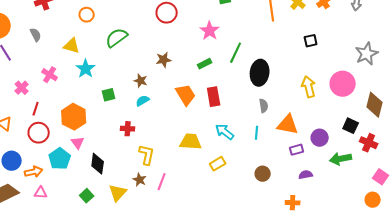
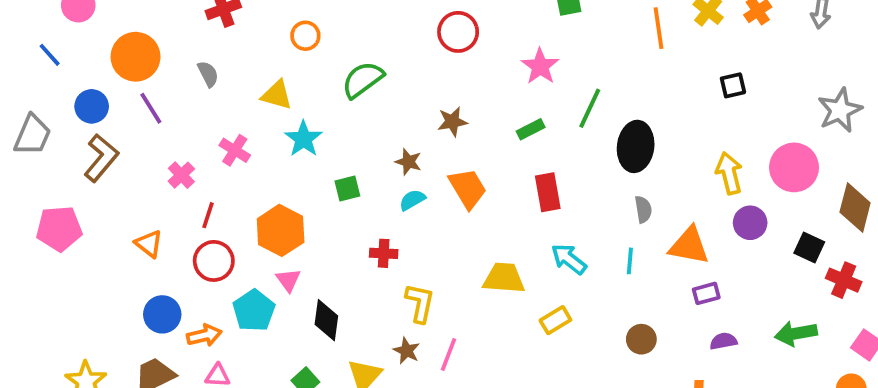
orange trapezoid: (186, 95) -> (468, 188), moved
purple circle: (320, 138) -> (750, 223), moved
green arrow: (341, 159) -> (796, 333), moved

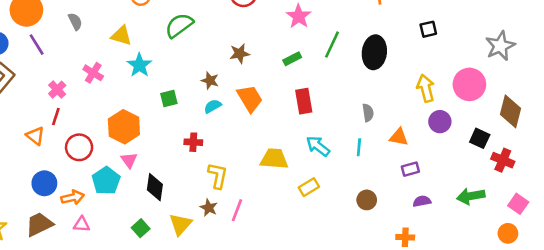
black ellipse: (636, 146) -> (374, 52), moved
red line: (208, 215) -> (56, 116), moved
orange triangle: (689, 246) -> (399, 137), size x0.7

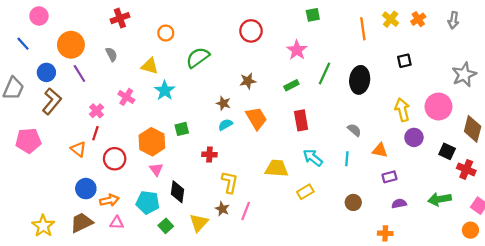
green square: (169, 99) -> (182, 129), moved
gray semicircle: (368, 113) -> (354, 130), turned -40
cyan pentagon: (106, 181) -> (148, 202), moved, turned -30

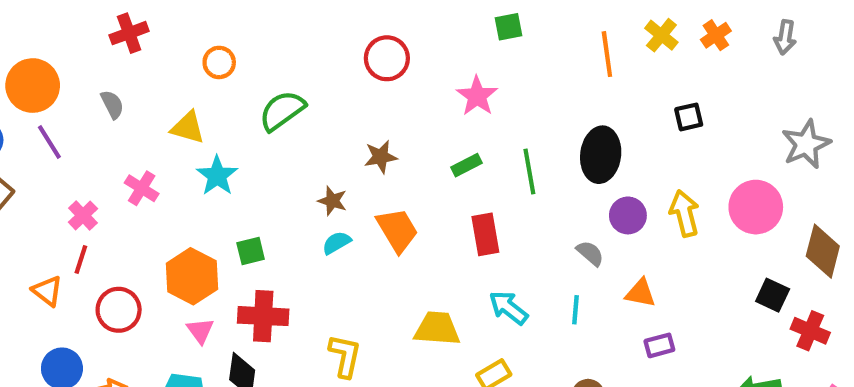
green line: (324, 74) -> (529, 171), moved, turned -35
purple circle: (414, 137) -> (628, 215), moved
red cross: (209, 154) -> (263, 316), moved, size x1.6

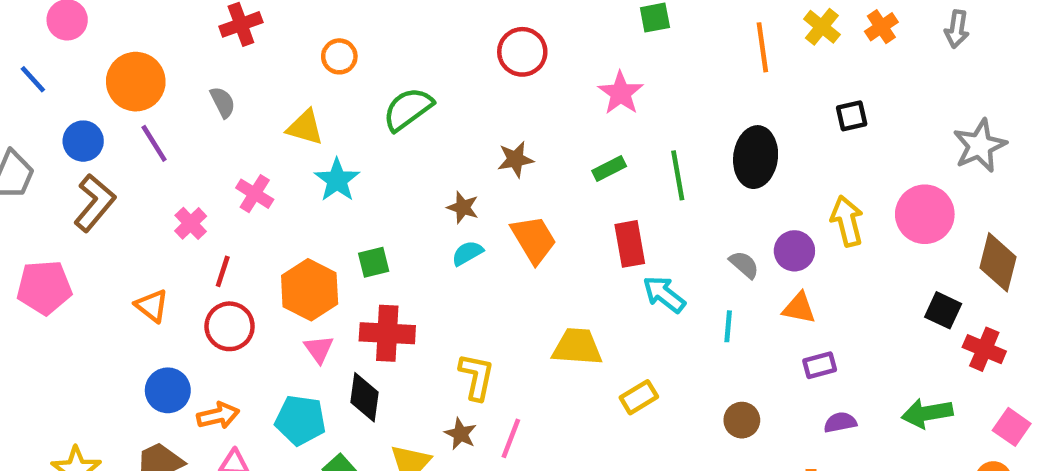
purple circle: (628, 215) -> (794, 251), moved
red line: (81, 259) -> (223, 271), moved
cyan arrow: (508, 308) -> (664, 294), moved

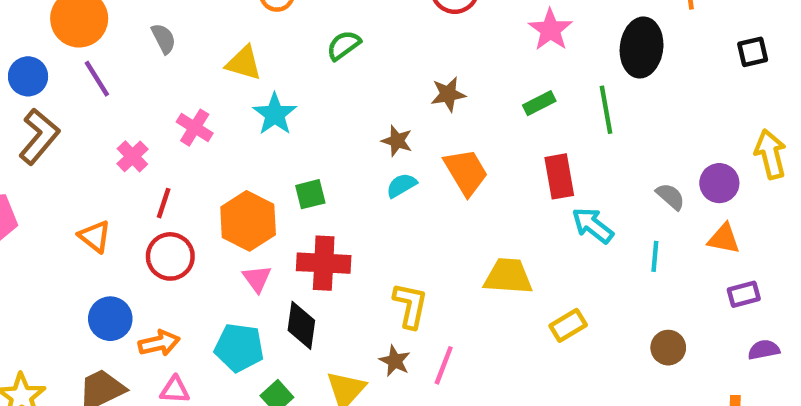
green semicircle: (408, 109) -> (344, 45), size x0.7
black square: (852, 116) -> (753, 52), moved
black ellipse: (756, 157) -> (642, 47), moved

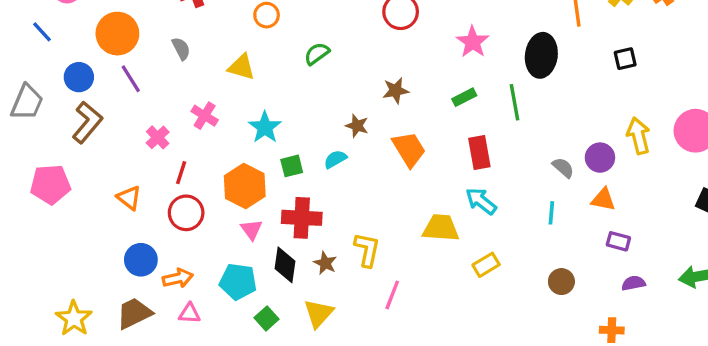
cyan star: (275, 114) -> (265, 127), moved
cyan semicircle: (401, 185) -> (335, 159), moved
cyan arrow: (593, 225) -> (481, 201), moved
purple rectangle: (744, 294) -> (618, 241), turned 30
brown star: (395, 361) -> (325, 263), moved

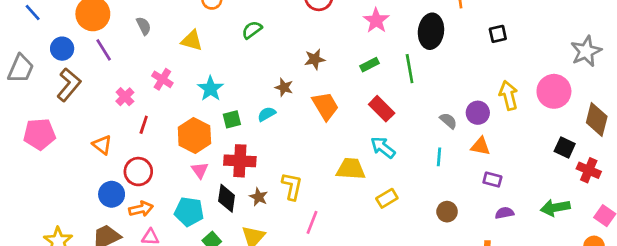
red rectangle: (479, 153) -> (382, 109), turned -35
red circle: (186, 213) -> (138, 172), moved

